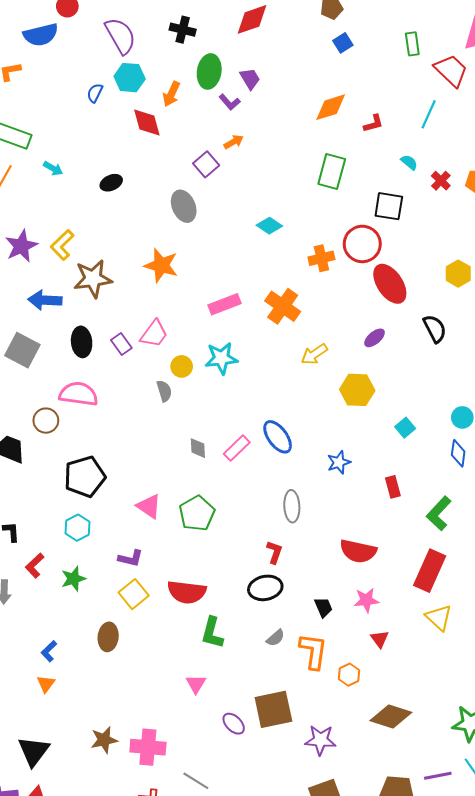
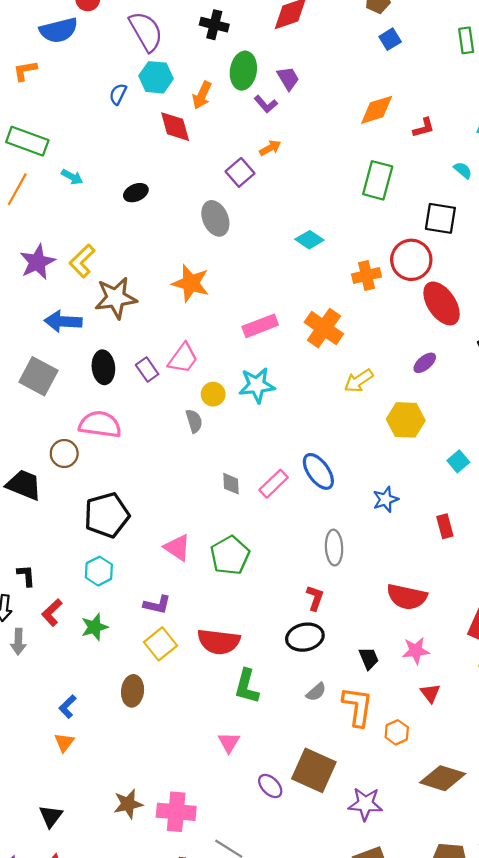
brown square: (273, 709) -> (314, 770), turned 36
black triangle: (34, 751) -> (51, 816), size x0.7

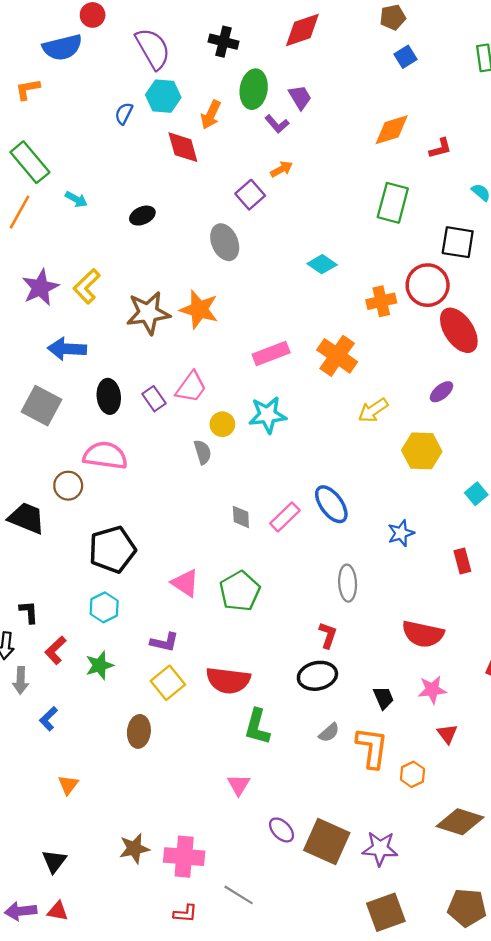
green rectangle: (27, 141) -> (30, 162), turned 30
brown star: (116, 298) -> (148, 313), moved
blue L-shape: (68, 707) -> (48, 719), moved
brown square: (314, 770) -> (327, 842), moved

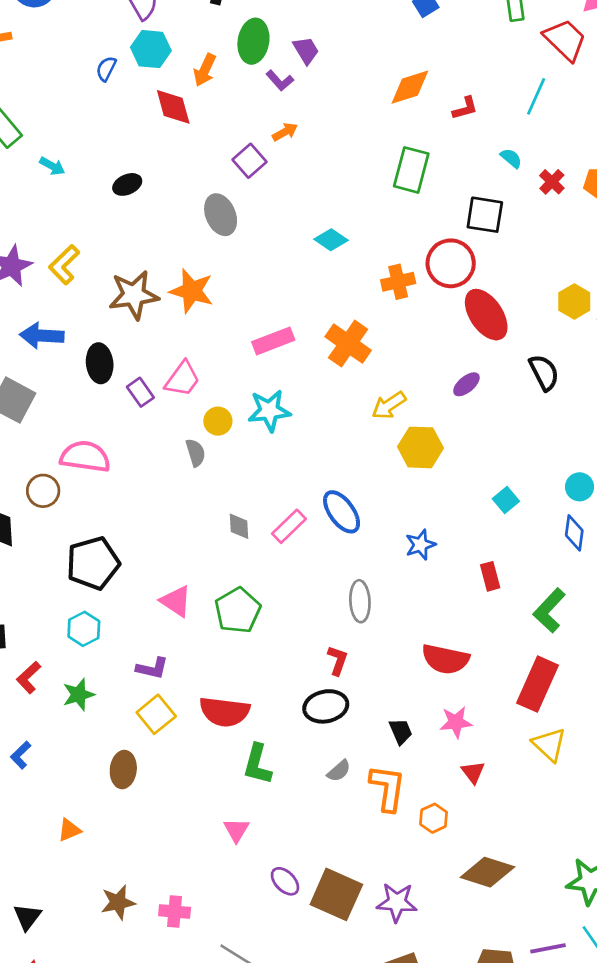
black ellipse: (109, 396) -> (100, 363), moved
yellow hexagon: (422, 451) -> (420, 447), moved
orange triangle: (68, 785) -> (69, 830), moved, turned 30
pink cross: (184, 857) -> (175, 912), size x0.7

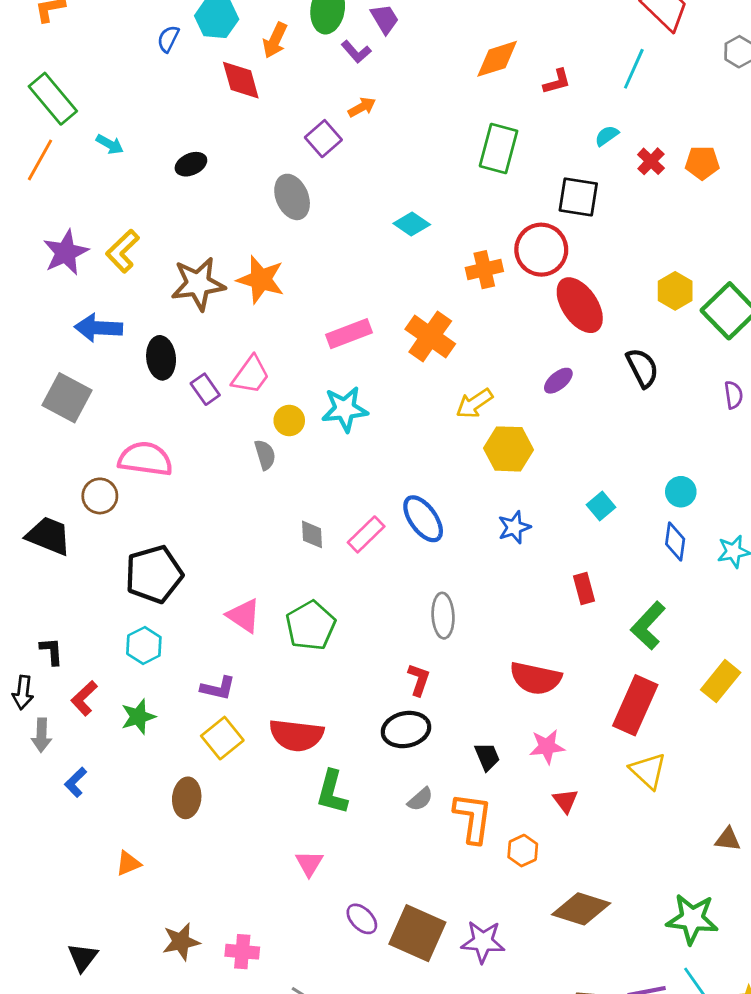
cyan semicircle: (511, 158) -> (607, 136), turned -75
blue star: (420, 545) -> (514, 527), moved

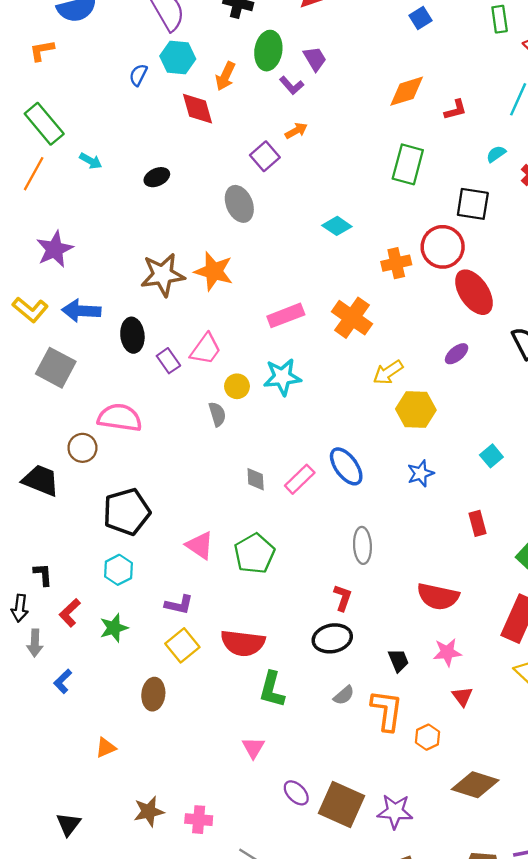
yellow L-shape: (123, 251) -> (30, 310), moved, turned -96

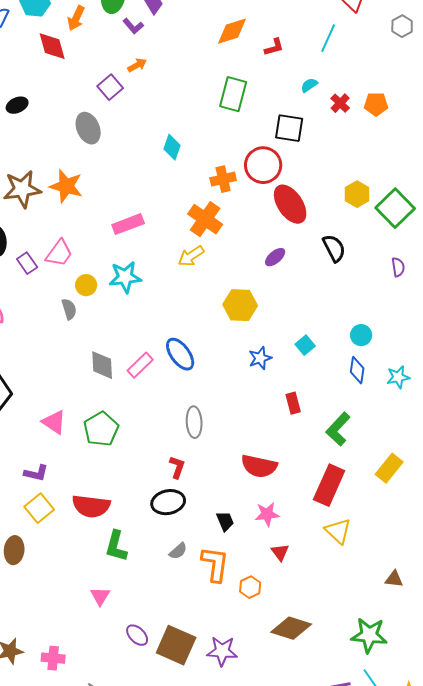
cyan diamond: (337, 226) -> (172, 147), turned 75
orange cross: (352, 318) -> (205, 219), moved
yellow arrow: (388, 372) -> (191, 256), moved
blue star: (421, 473) -> (260, 358), moved
gray diamond: (256, 479) -> (102, 365), size x1.4

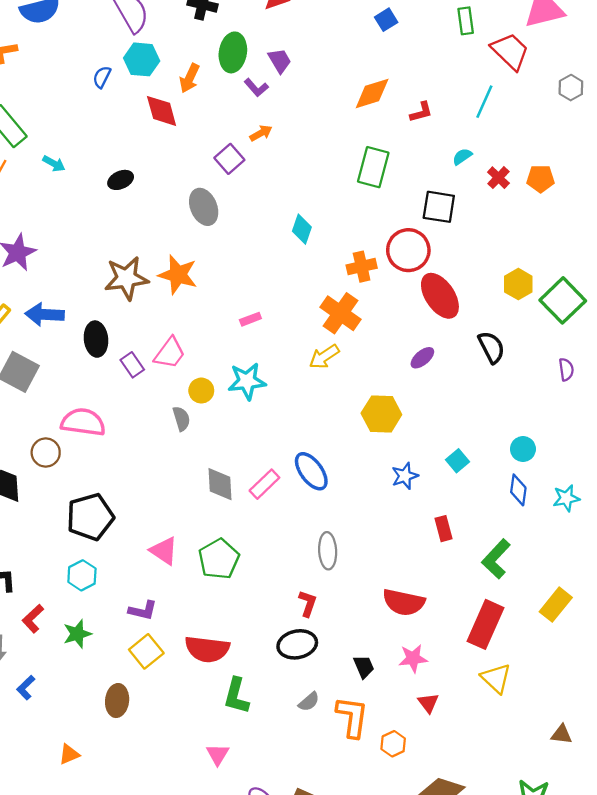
pink rectangle: (128, 224) -> (250, 319), size x0.6

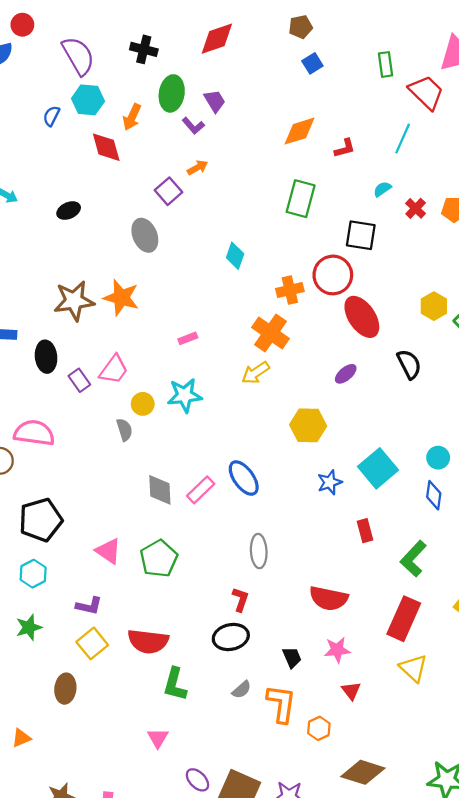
cyan square: (457, 461) -> (378, 468), size x1.8

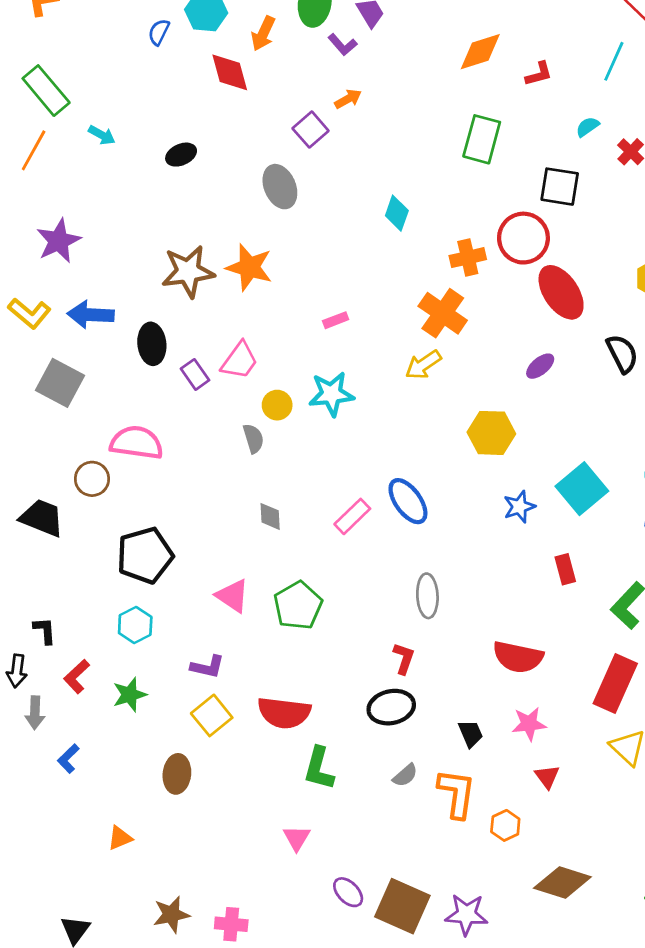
gray diamond: (160, 490) -> (270, 516), moved, size x0.7

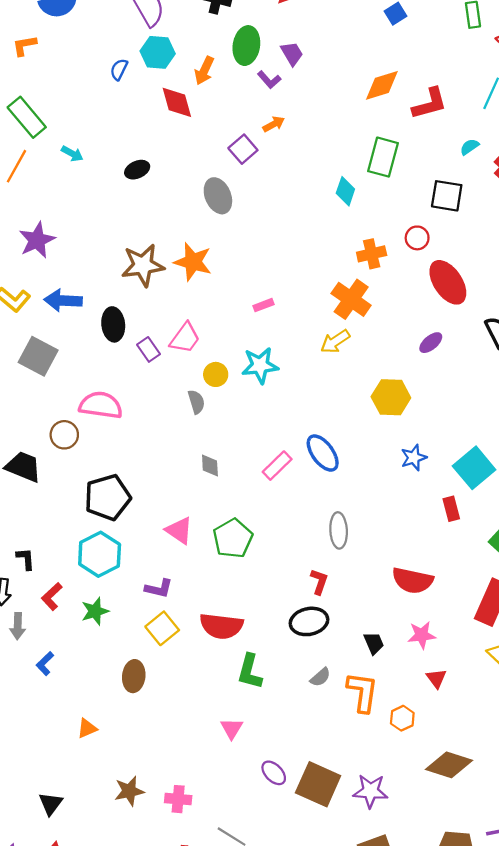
red L-shape: (539, 74) -> (430, 104), size x1.6
cyan diamond: (397, 213) -> (345, 191), moved
red circle: (523, 238) -> (417, 238), size x0.6
cyan square: (582, 489) -> (474, 468), moved
cyan hexagon: (135, 625) -> (100, 554), size x1.5

